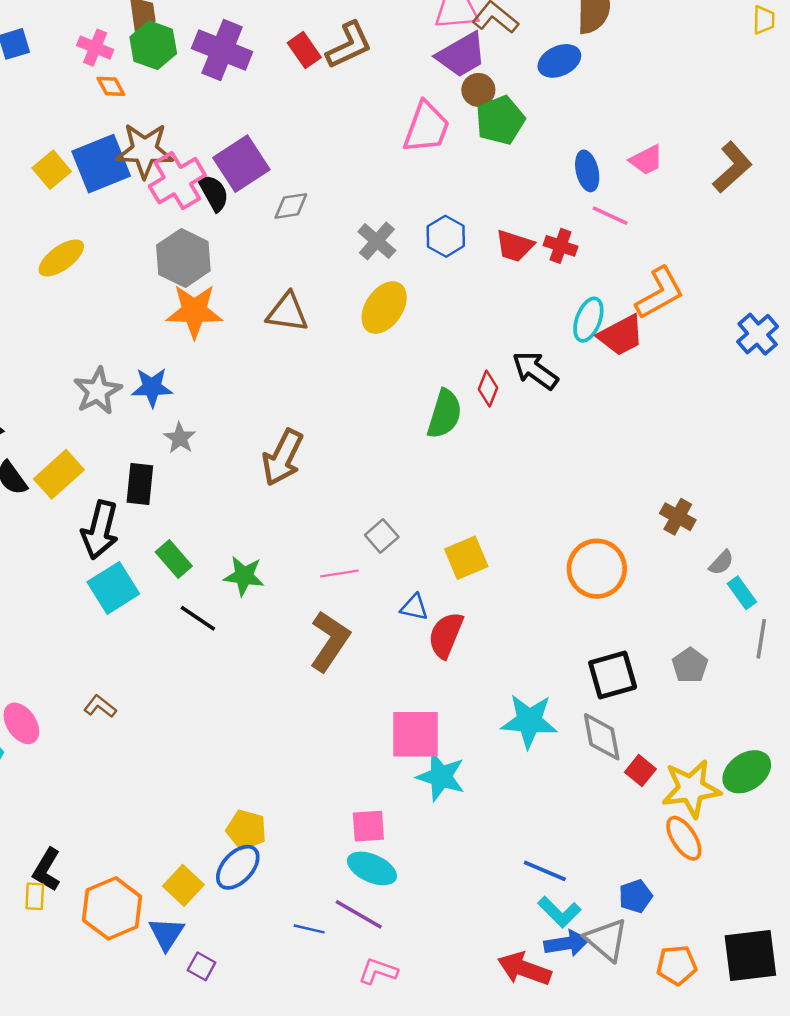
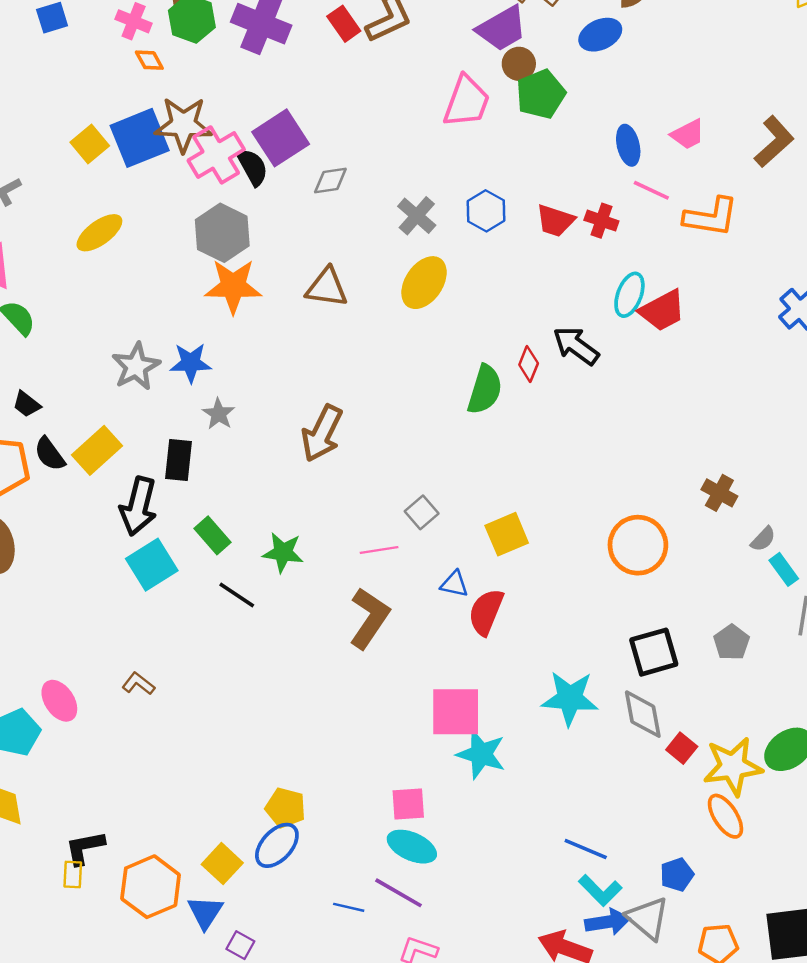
orange L-shape: (660, 293) -> (711, 217), moved, turned 38
black L-shape: (47, 870) -> (85, 848), turned 48

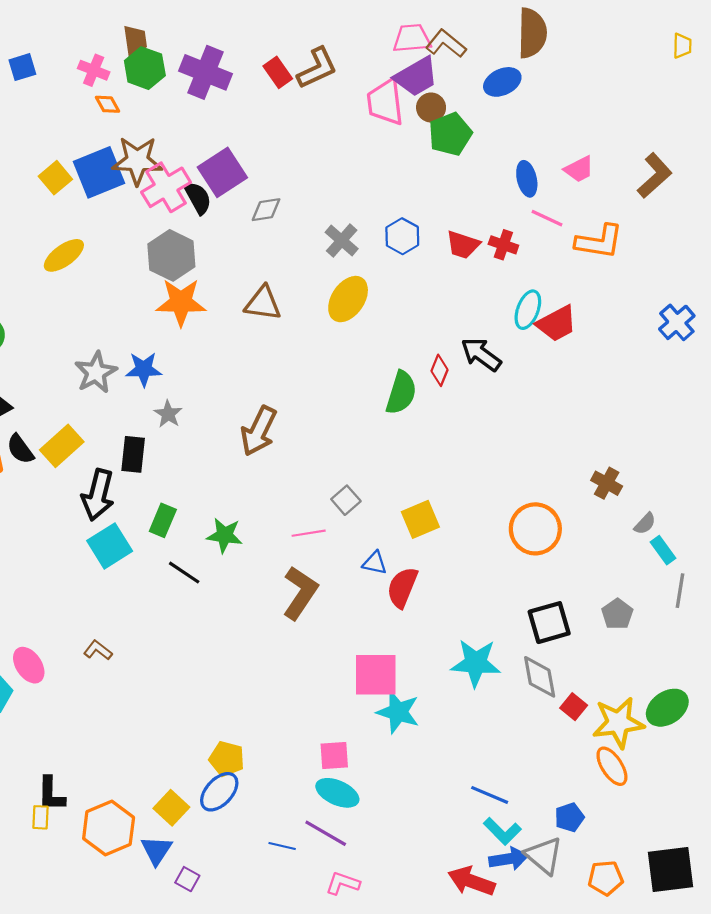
pink trapezoid: (467, 101) -> (385, 102), moved, turned 153
green rectangle: (213, 535) -> (163, 520), turned 64
black L-shape: (85, 848) -> (51, 794), turned -78

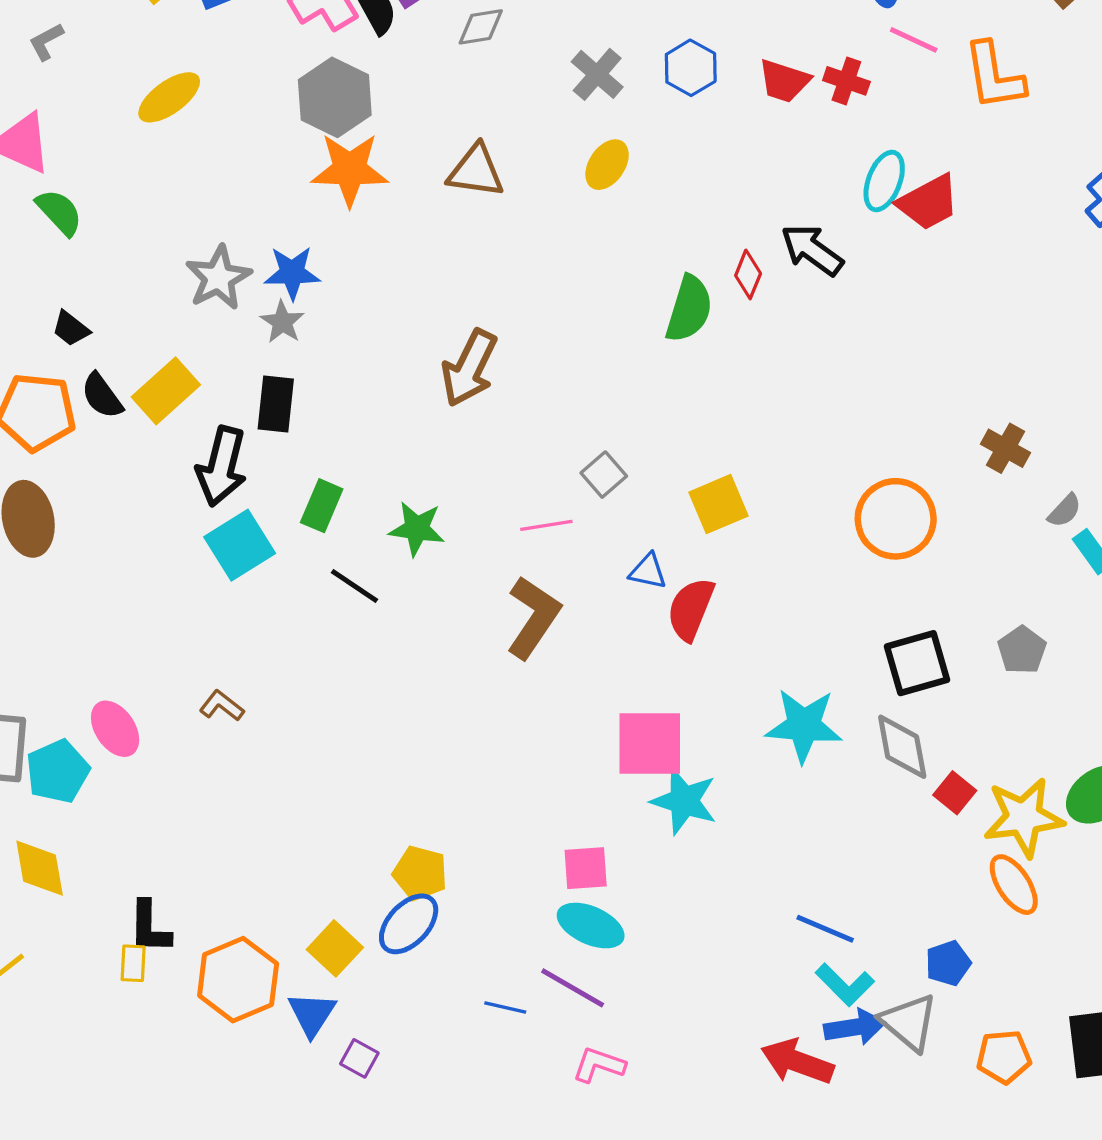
orange L-shape: (599, 242) -> (994, 76), turned 72
yellow ellipse: (348, 299) -> (607, 165), size x0.7
gray star: (168, 414) -> (282, 322), moved

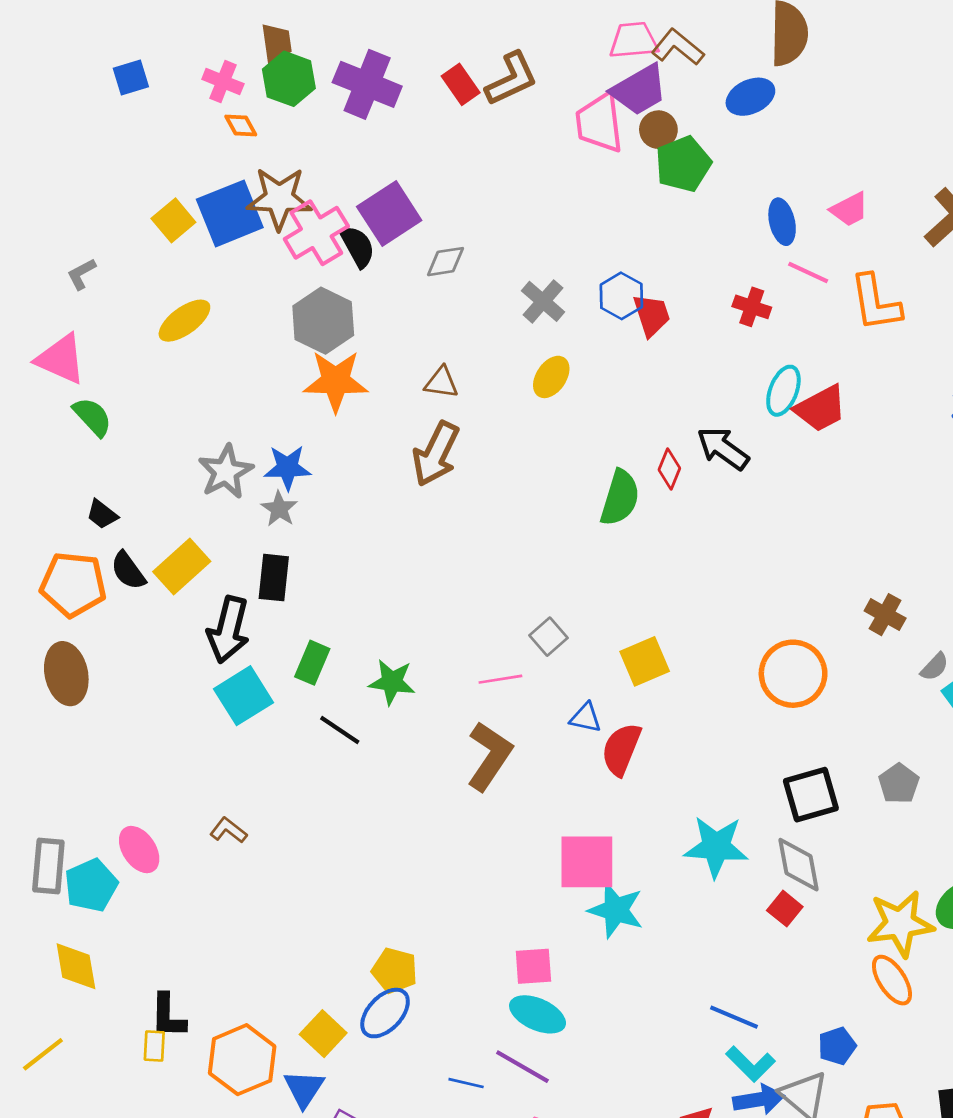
red trapezoid: (784, 81) -> (652, 315), moved, turned -126
brown triangle: (476, 171) -> (441, 382), size x0.7
brown arrow: (469, 368) -> (436, 454), moved
red square: (955, 793) -> (785, 909), moved

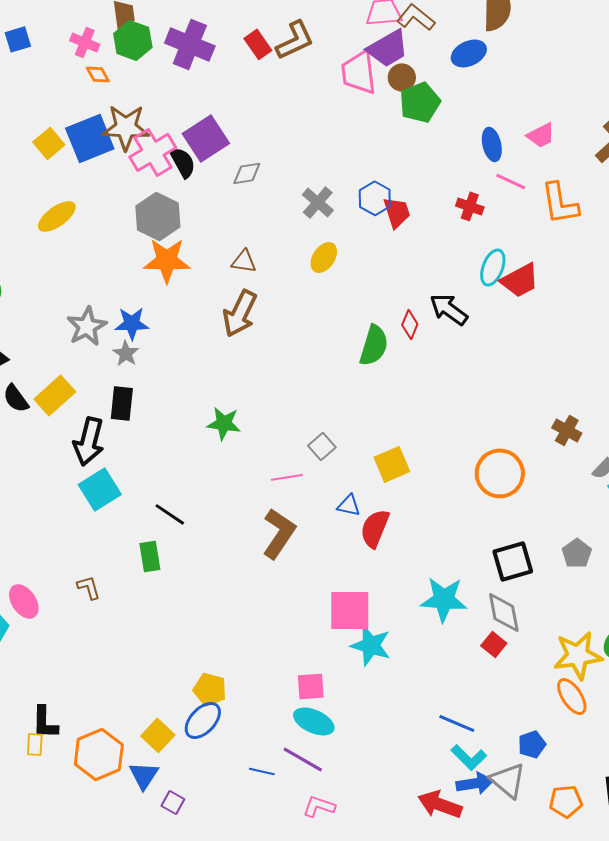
green rectangle: (312, 663) -> (150, 556), moved, turned -32
green star: (392, 682) -> (224, 423), moved
brown L-shape: (228, 830) -> (89, 587), turned 36

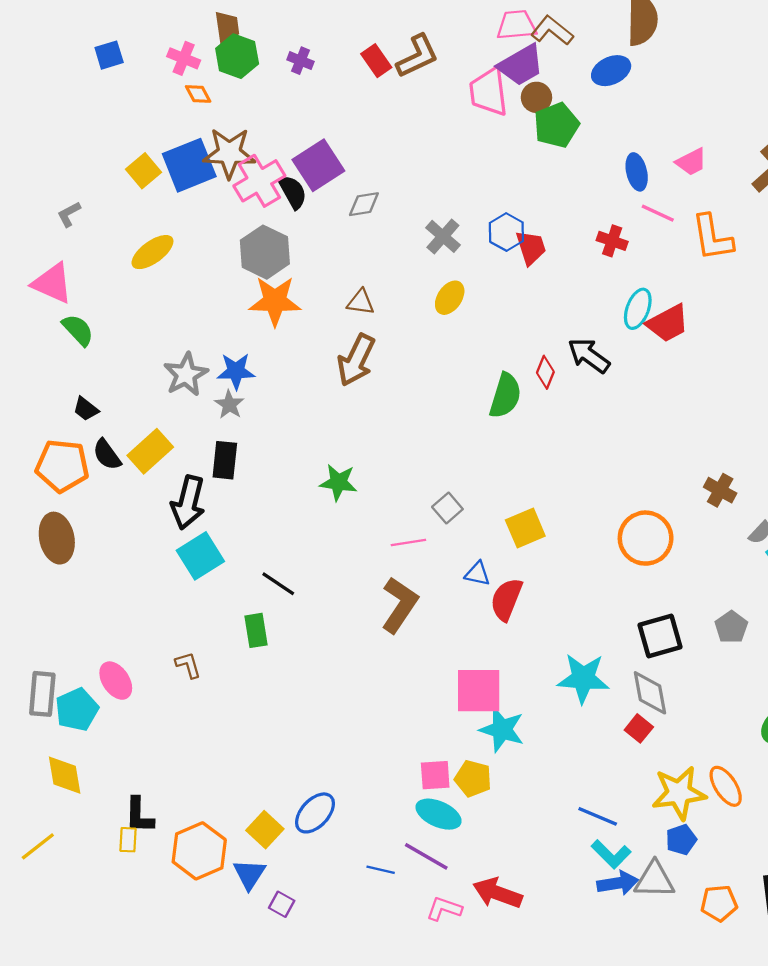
purple cross: (190, 44) -> (301, 61), size x0.5
yellow star: (578, 655) -> (679, 793), moved
yellow pentagon: (210, 689) -> (473, 778), moved
gray triangle: (508, 780) -> (654, 880), turned -39
red arrow: (440, 804) -> (498, 893), moved

